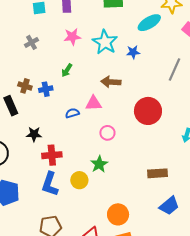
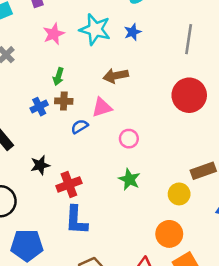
brown cross: (25, 86) -> (64, 101), moved
red circle: (148, 111) -> (189, 95), moved
yellow circle: (79, 180) -> (179, 194), moved

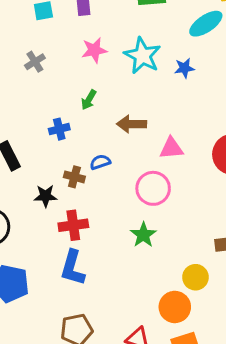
brown arrow: (116, 76) -> (132, 124), moved
brown cross: (64, 101) -> (74, 177), moved
pink triangle: (102, 107) -> (171, 148), moved
pink circle: (129, 139) -> (153, 188), size x1.5
yellow circle: (179, 194) -> (195, 277), moved

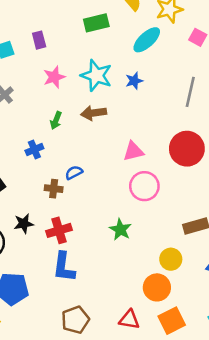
brown arrow: (132, 124) -> (94, 113), moved
pink circle: (153, 188) -> (144, 186), moved
black star: (46, 196) -> (24, 224), moved

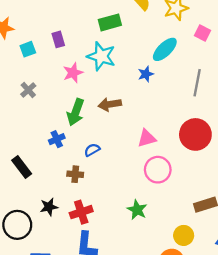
cyan ellipse: (147, 40) -> (165, 49), moved
cyan star: (96, 75) -> (101, 56), moved
green arrow: (56, 120) -> (76, 112), size x1.6
blue semicircle: (74, 173) -> (92, 150), moved

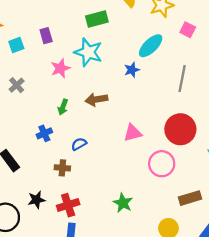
green arrow: (76, 112) -> (63, 107), size x0.6
pink circle: (158, 170) -> (162, 164), moved

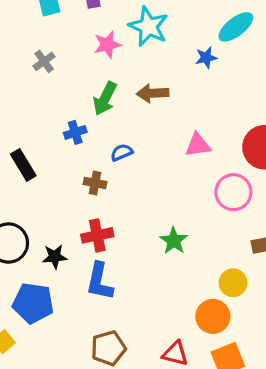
green arrow: (63, 107) -> (105, 99), size x1.5
black star: (36, 200) -> (55, 257), moved

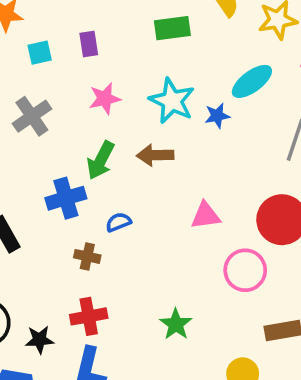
cyan star: (148, 27) -> (172, 101), moved
gray cross: (44, 61) -> (32, 116), size x1.5
blue cross: (75, 132) -> (66, 198), size x1.5

